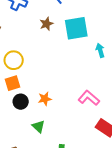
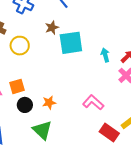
cyan square: (76, 28) -> (71, 43), moved
yellow circle: (14, 60) -> (20, 46), moved
green triangle: (38, 127) -> (42, 130), size x1.5

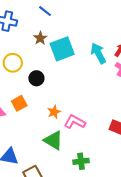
cyan arrow: (105, 55) -> (98, 53), size x1.5
pink L-shape: (93, 102) -> (75, 122), moved
black circle: (25, 105) -> (36, 78), moved

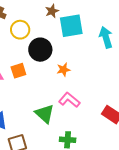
black circle: (36, 78) -> (40, 50), size x1.5
orange star: (54, 112) -> (63, 70), moved

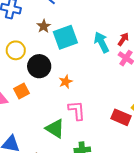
pink L-shape: (69, 100) -> (77, 110), turned 55

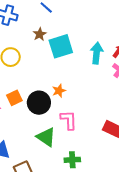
cyan arrow: (101, 42) -> (97, 53), turned 30
black circle: (39, 66) -> (39, 103), moved

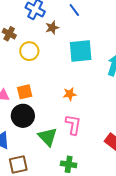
brown star: (40, 34) -> (52, 28), moved
black circle: (39, 103) -> (23, 116), moved

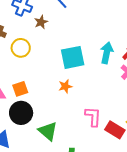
cyan square: (81, 51) -> (73, 57), moved
pink L-shape: (73, 125) -> (93, 117), moved

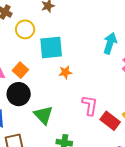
cyan square: (73, 57) -> (51, 48), moved
orange square: (20, 89) -> (20, 70), turned -35

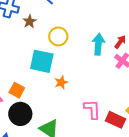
yellow circle: (25, 29) -> (58, 36), moved
cyan square: (51, 48) -> (42, 61), turned 30

